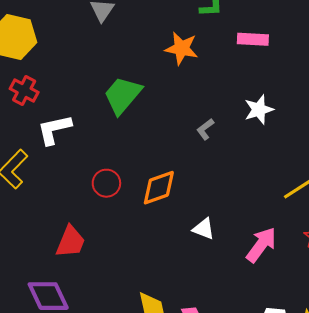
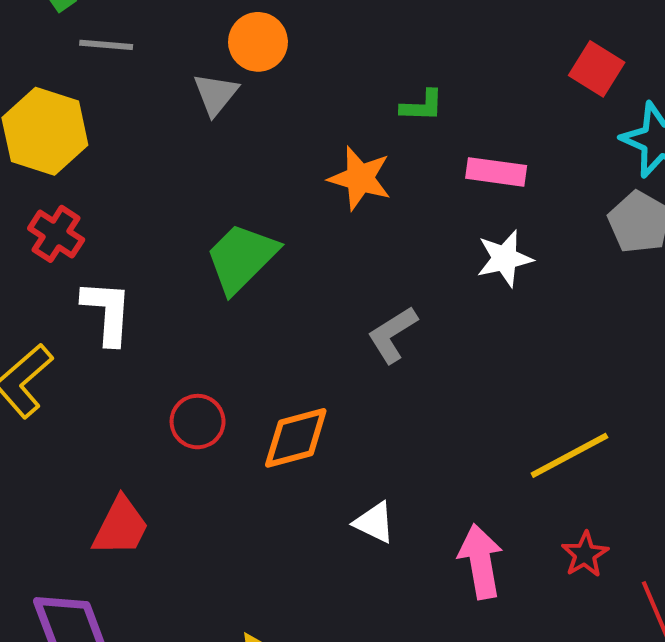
white star: (259, 110) -> (505, 258), moved
white L-shape: (54, 129) -> (107, 312), turned 102
gray L-shape: (205, 129) -> (392, 335), size x1.4
pink arrow: (261, 245) -> (481, 561), turned -51

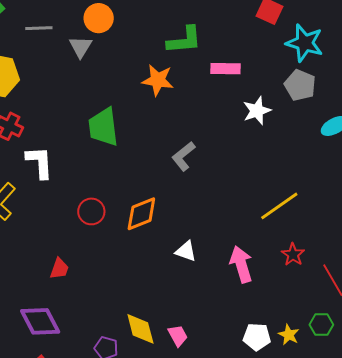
gray line: (106, 45) -> (39, 28), moved
green L-shape: (422, 106) -> (184, 40), size x1.6
green trapezoid: (241, 258) -> (103, 127), turned -45
white star: (505, 258) -> (257, 111), moved
red trapezoid: (121, 527) -> (59, 269), size x0.7

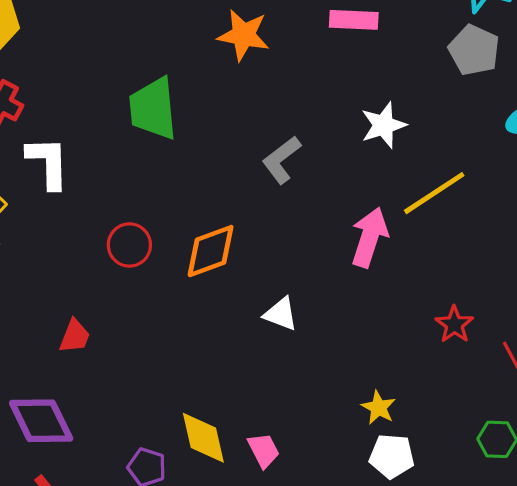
white star: (257, 111) -> (384, 125), moved
yellow line: (279, 206) -> (434, 193), moved
pink arrow: (241, 264) -> (370, 237), moved, turned 33
yellow star: (289, 335) -> (379, 408), moved

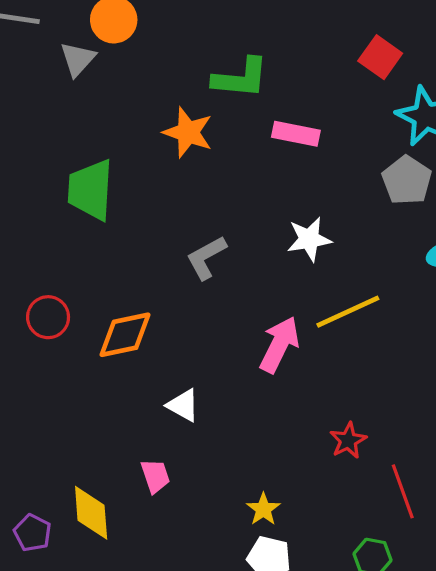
pink trapezoid: (264, 450) -> (155, 476), moved

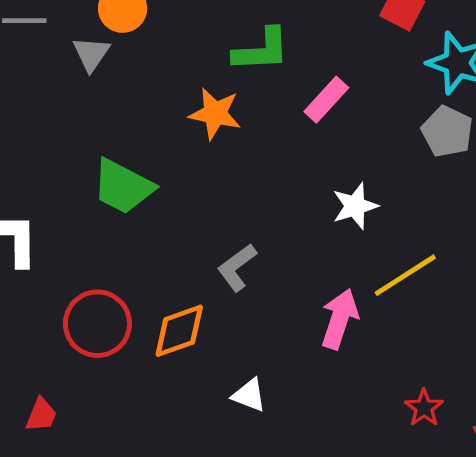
pink rectangle: (296, 134) -> (326, 100), turned -51
green trapezoid: (90, 190) -> (123, 186), turned -58
gray L-shape: (206, 258) -> (237, 267), moved
red circle: (48, 317) -> (97, 324), size x1.5

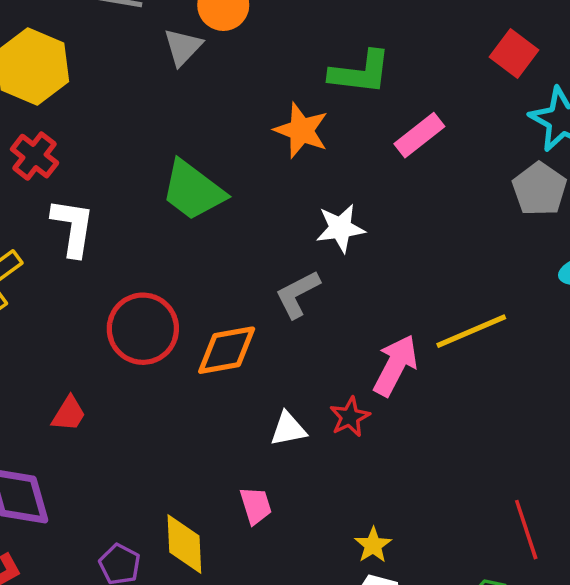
white star: (355, 206) -> (340, 228), moved
white triangle: (249, 395) -> (288, 429), turned -42
red star: (424, 408) -> (350, 417), moved

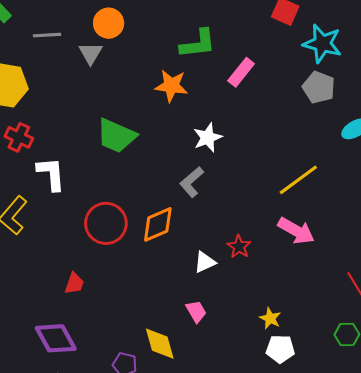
pink arrow: (395, 365) -> (296, 231), moved, turned 105

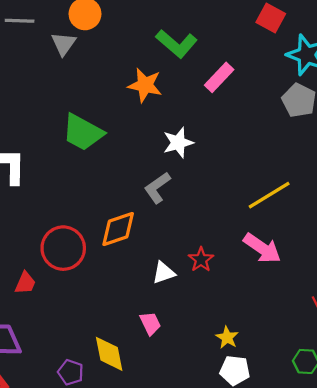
green L-shape: (198, 44) -> (177, 44), turned 42
red circle: (106, 223) -> (63, 248), moved

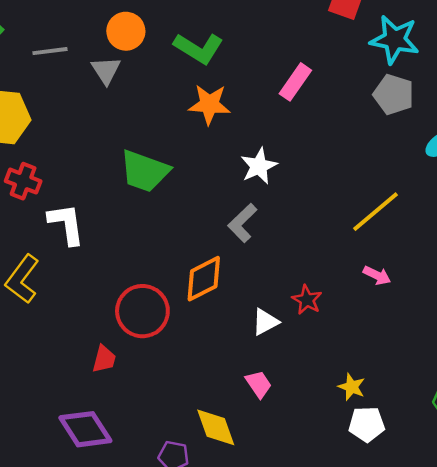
green L-shape: (177, 44) -> (198, 48), moved
pink arrow: (262, 248) -> (377, 275), size x0.6

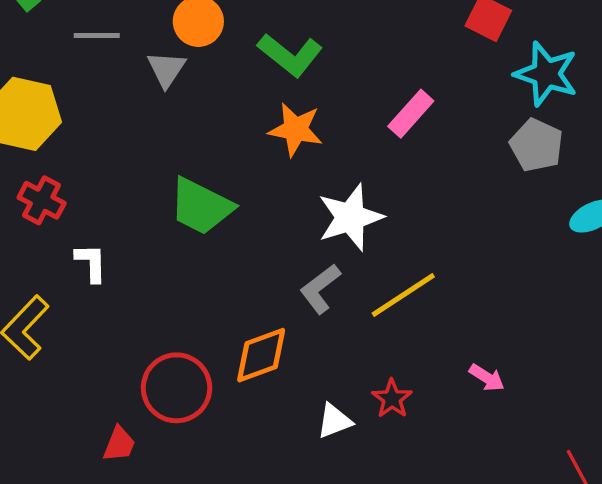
white star: (259, 166) -> (350, 217), size x1.4
yellow line: (376, 212) -> (403, 295), moved
white L-shape: (66, 224) -> (91, 263), size x0.7

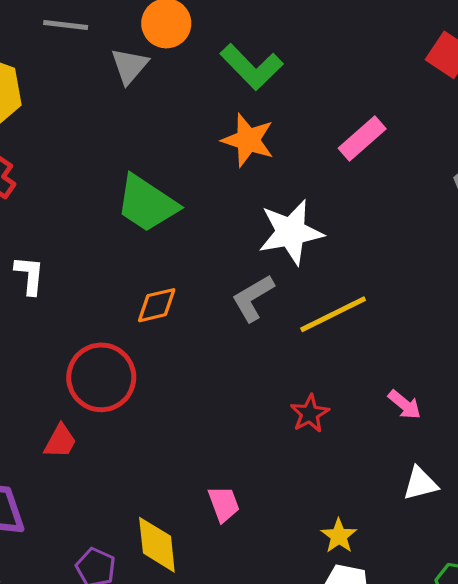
white L-shape: (91, 263) -> (30, 275), moved
orange diamond: (261, 355) -> (157, 305), moved, size x0.7
white triangle: (334, 421) -> (420, 484), moved
red trapezoid: (119, 444) -> (60, 441), moved

